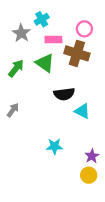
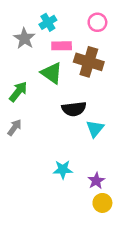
pink circle: (84, 29) -> (97, 22), moved
green arrow: (16, 68) -> (18, 92), moved
cyan triangle: (82, 111) -> (95, 129), turned 42
purple star: (92, 156) -> (96, 181), moved

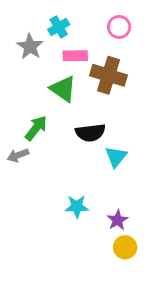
green arrow: (18, 92) -> (36, 128), moved
gray arrow: (15, 127) -> (18, 155), turned -147

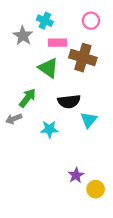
cyan cross: (59, 27) -> (45, 21), turned -35
cyan star: (77, 207) -> (49, 129), moved
purple star: (118, 220) -> (76, 175), moved

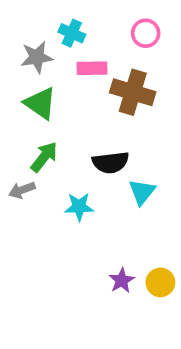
gray star: (23, 36) -> (37, 57), turned 30
green triangle: (48, 68) -> (40, 103), moved
yellow circle: (96, 189) -> (160, 282), moved

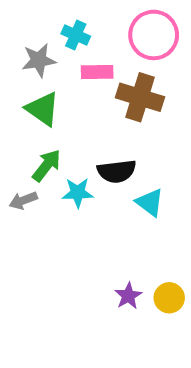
pink circle: (146, 33) -> (154, 35), size x1.6
cyan triangle: (142, 192) -> (150, 202), turned -32
cyan star: (79, 207) -> (78, 193), moved

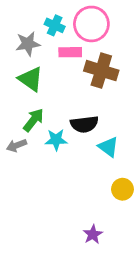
pink circle: (154, 35) -> (91, 24), moved
purple star: (128, 296) -> (93, 234), moved
yellow circle: (169, 298) -> (122, 189), moved

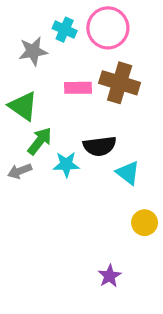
pink rectangle: (70, 52) -> (78, 88), moved
green triangle: (31, 79) -> (23, 106), moved

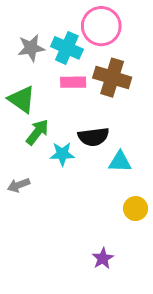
cyan cross: (65, 30) -> (67, 48), moved, size x1.4
gray arrow: (20, 171) -> (19, 185), moved
cyan triangle: (128, 173) -> (120, 162), turned -35

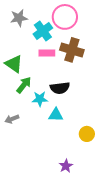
gray star: (31, 48) -> (19, 18), moved
cyan cross: (67, 48) -> (43, 31), turned 30
cyan triangle: (120, 162) -> (56, 115), moved

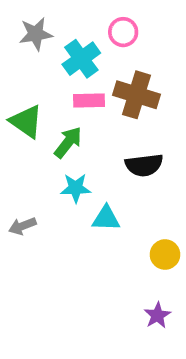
pink circle: (65, 17) -> (123, 32), size x0.6
green arrow: (24, 85) -> (68, 142), moved
black semicircle: (60, 88) -> (144, 165), moved
purple star: (66, 166) -> (157, 315), moved

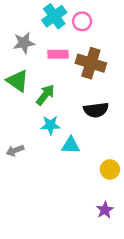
gray star: (36, 34) -> (24, 43), moved
cyan cross: (81, 59) -> (54, 16), moved
pink rectangle: (89, 101) -> (58, 54), moved

